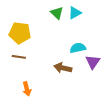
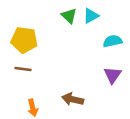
cyan semicircle: (78, 48) -> (113, 41), moved
brown arrow: (63, 68) -> (73, 99), moved

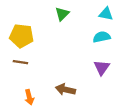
green triangle: (69, 16) -> (62, 14), turned 32
cyan triangle: (91, 16) -> (106, 14), moved, turned 40

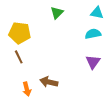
brown line: (20, 62) -> (19, 57), turned 56
brown arrow: (65, 90) -> (49, 82), moved

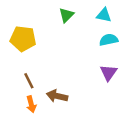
cyan triangle: (97, 13) -> (104, 15), moved
brown line: (19, 57) -> (29, 81), moved

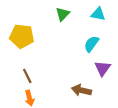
cyan semicircle: (109, 40) -> (91, 44), moved, turned -42
brown arrow: (57, 96) -> (81, 90), moved

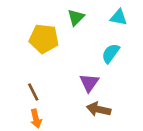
yellow pentagon: (22, 36) -> (44, 39), moved
purple triangle: (103, 68) -> (89, 83), moved

